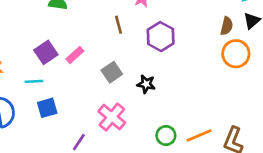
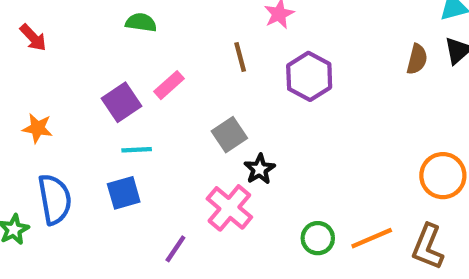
orange circle: (236, 54) -> (443, 176), moved
pink rectangle: (75, 55) -> (169, 85), moved
cyan line: (34, 81) -> (137, 150), moved
black star: (146, 84) -> (260, 169), moved, turned 30

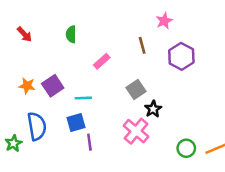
green semicircle: (141, 22) -> (71, 34), moved, turned -98
purple square: (122, 102) -> (53, 86), moved
purple line: (175, 249) -> (89, 142), moved, turned -42

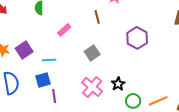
purple hexagon: (181, 56) -> (137, 38), moved
black star: (153, 109) -> (118, 84), moved

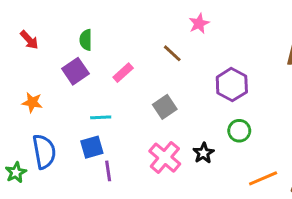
brown line: (97, 17) -> (172, 53), turned -32
purple square: (24, 50) -> (75, 71), moved
green circle: (133, 101) -> (239, 131), moved

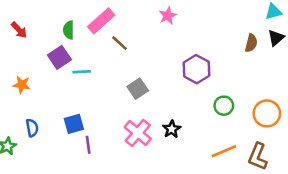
brown line: (172, 53) -> (119, 43), moved
pink rectangle: (123, 73) -> (101, 21), moved, size x1.5
cyan line: (101, 117) -> (82, 72), moved
green circle: (239, 131) -> (224, 106), moved
blue semicircle: (44, 152) -> (32, 128), size x0.6

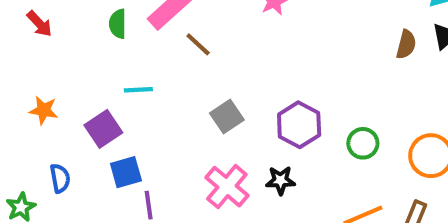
purple square: (59, 57) -> (103, 129), moved
purple hexagon: (196, 69) -> (299, 125), moved
black star: (172, 129) -> (280, 180), turned 30

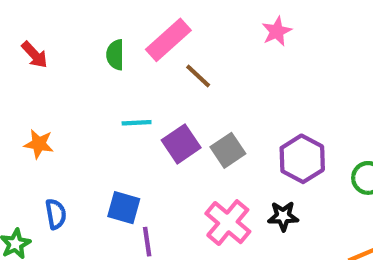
purple square: (103, 129) -> (181, 144), moved
blue square: (126, 172) -> (124, 208), turned 32

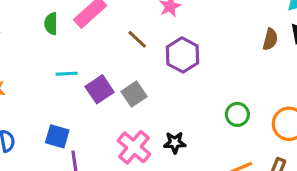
brown line: (198, 76) -> (137, 39), moved
purple hexagon: (302, 159) -> (183, 55), moved

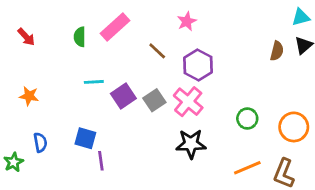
black star: (175, 143) -> (191, 144), size x1.5
pink cross: (134, 147) -> (188, 102), moved

